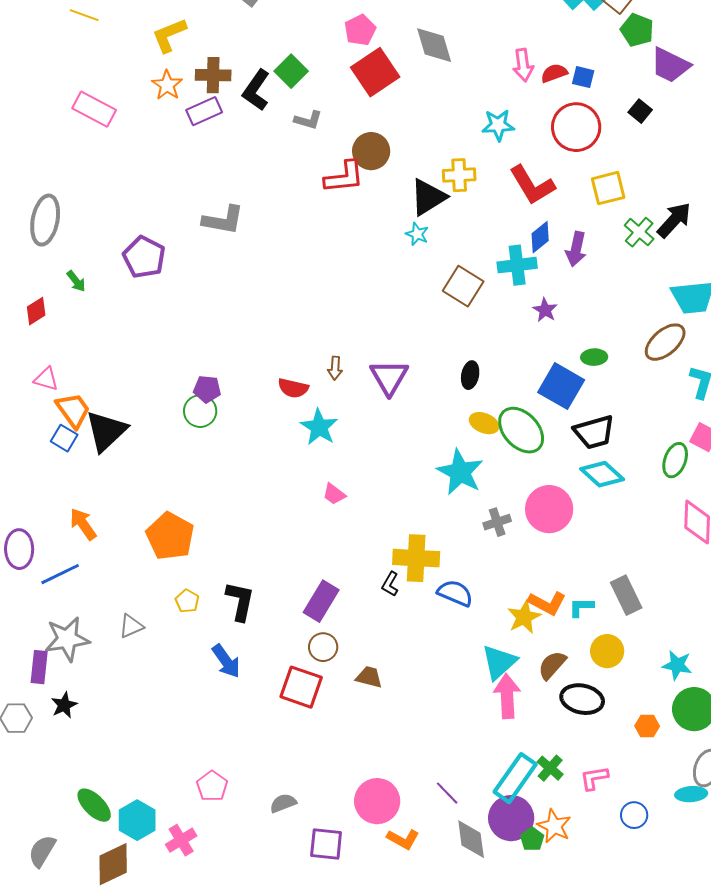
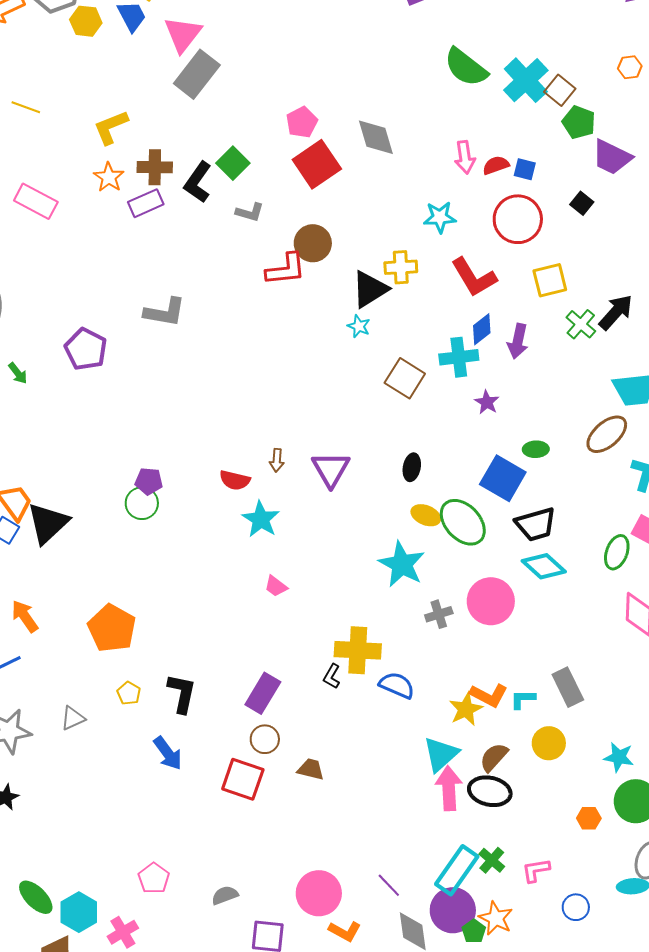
black ellipse: (582, 699) -> (490, 791), moved

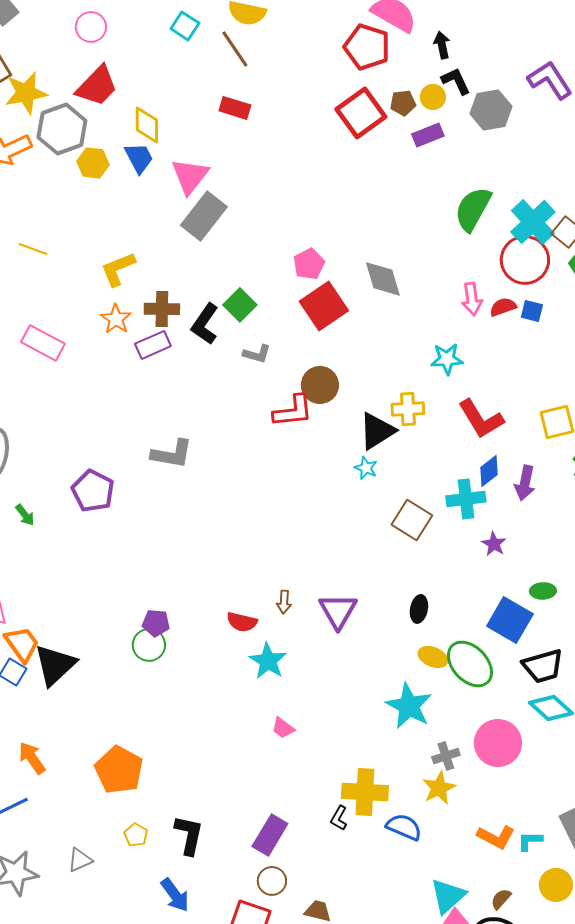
green semicircle: (466, 67) -> (473, 209), turned 81
red circle: (518, 219) -> (525, 260), moved
yellow star: (466, 709) -> (439, 788), moved
brown semicircle: (494, 757) -> (501, 899), size x0.7

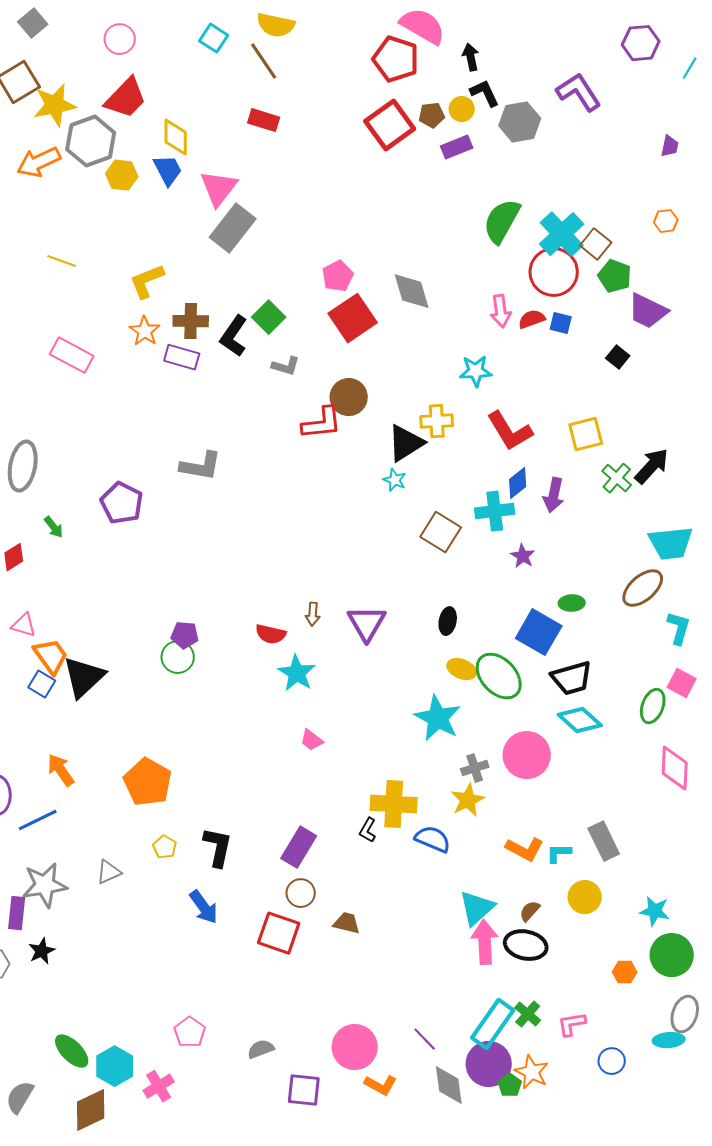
purple rectangle: (153, 345) -> (182, 357), turned 40

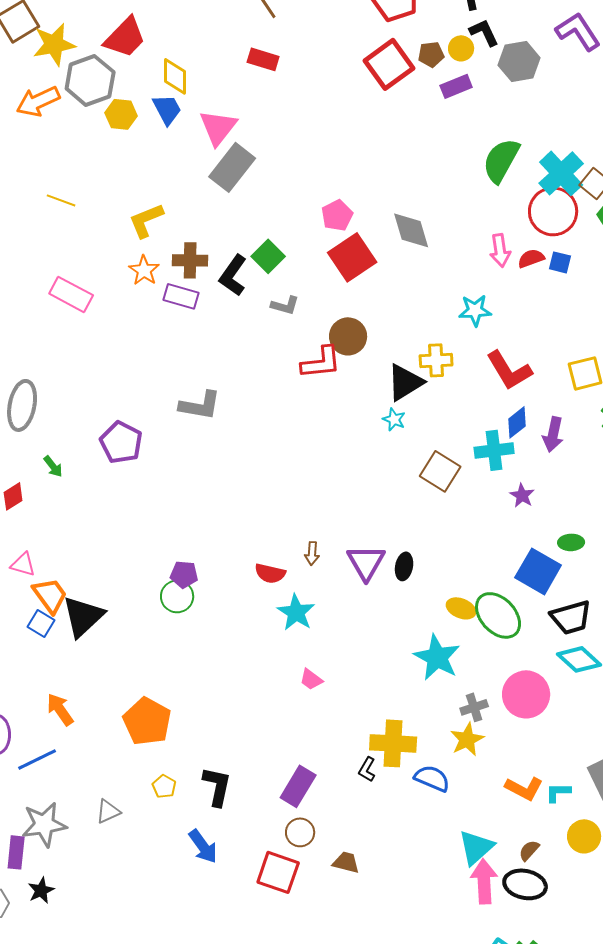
black ellipse: (448, 621) -> (404, 566), moved

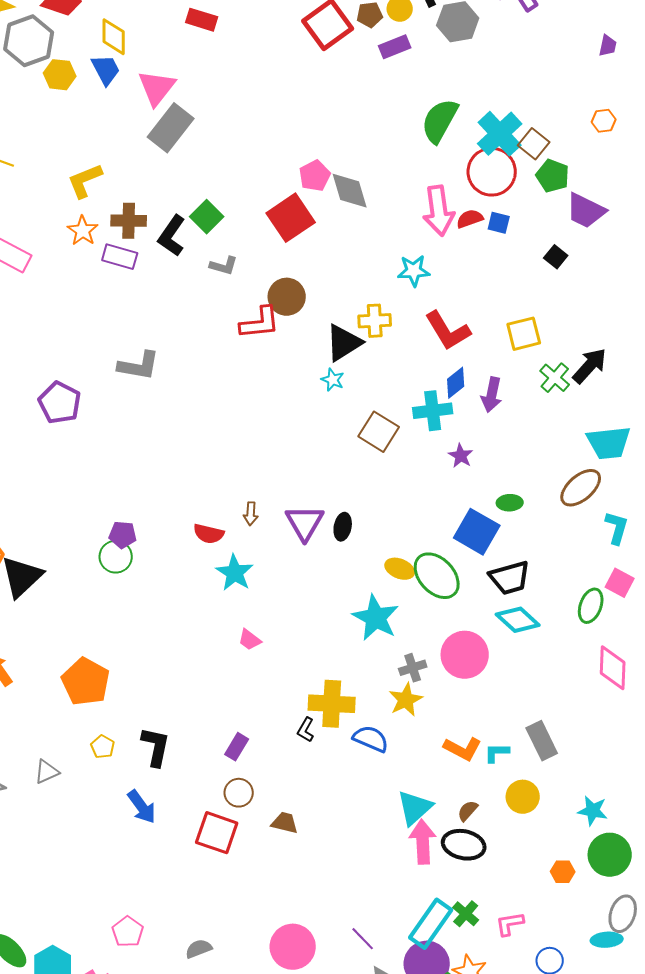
pink pentagon: (337, 215) -> (315, 176), moved
pink arrow: (500, 250) -> (439, 211), size x1.5
purple rectangle: (298, 786) -> (237, 747), size x0.7

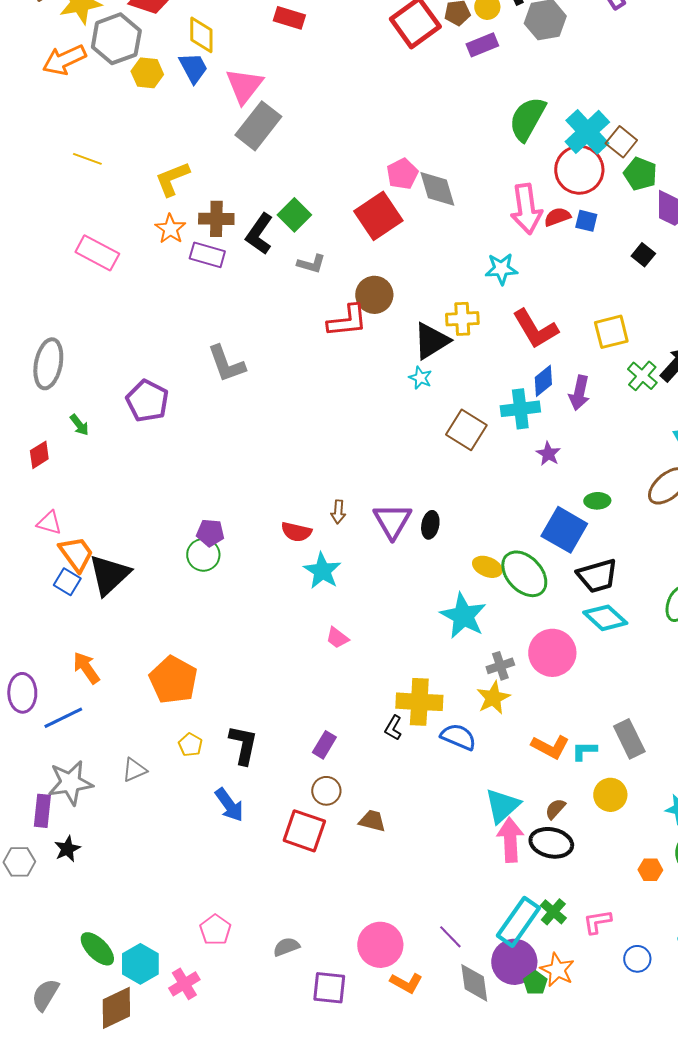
gray L-shape: (139, 366) -> (226, 364), turned 60

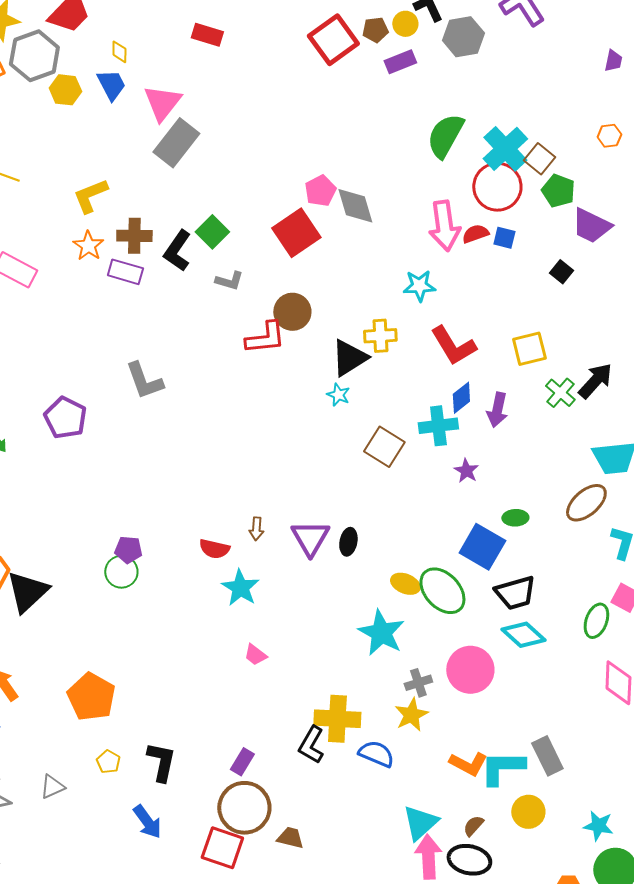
yellow diamond: (201, 35) -> (119, 52), size x0.6
black L-shape: (393, 728) -> (311, 745), size x1.5
cyan L-shape: (584, 751) -> (502, 768), size x1.8
brown circle: (326, 791) -> (244, 808), size x1.8

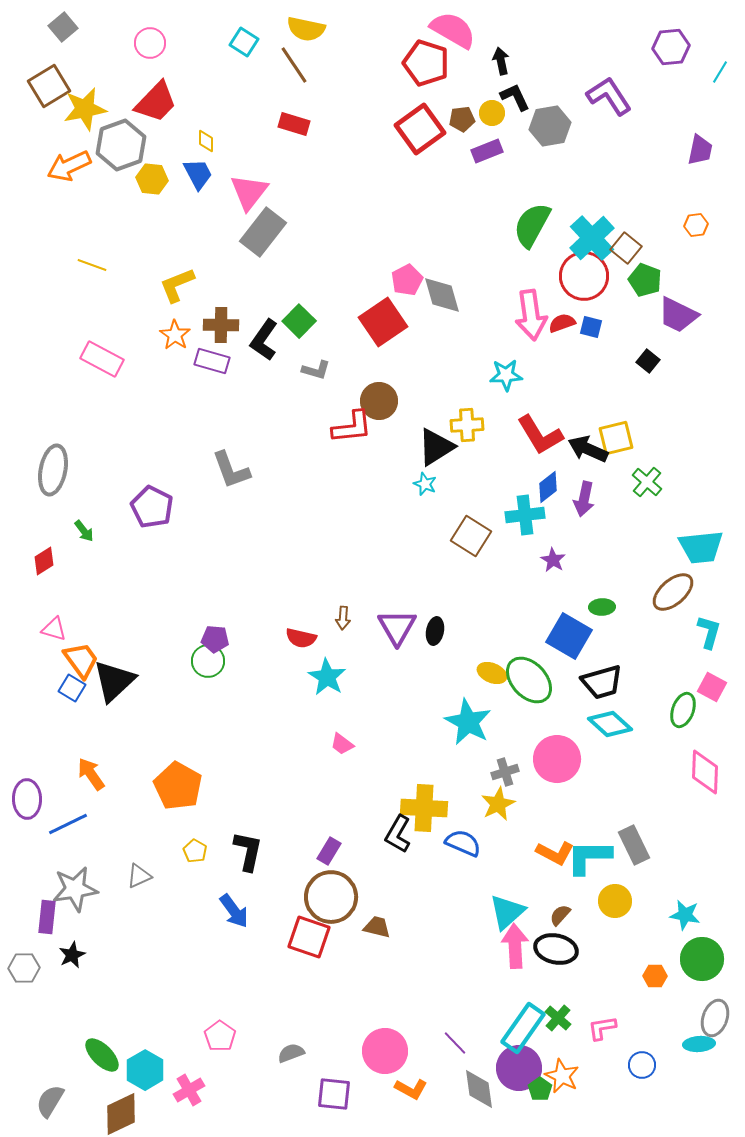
purple trapezoid: (613, 61) -> (700, 150), size x1.4
black arrow: (595, 381) -> (588, 449), moved, turned -108

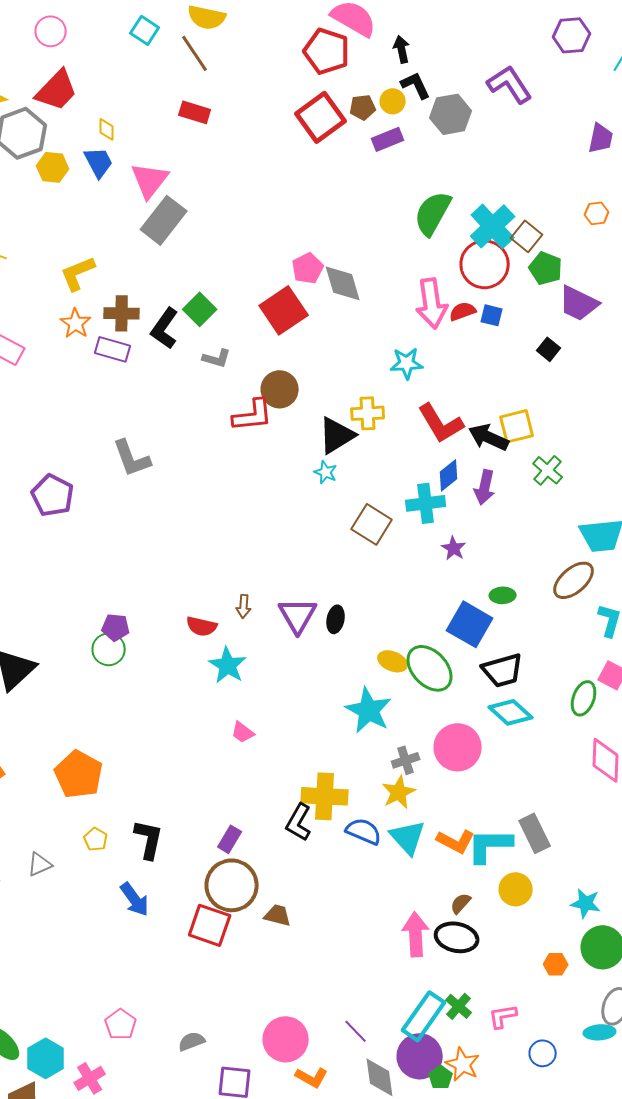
cyan triangle: (507, 912) -> (408, 837), moved, turned -30

